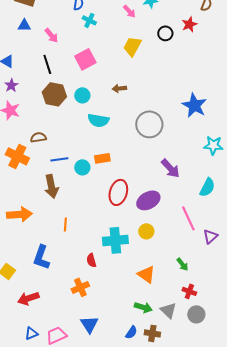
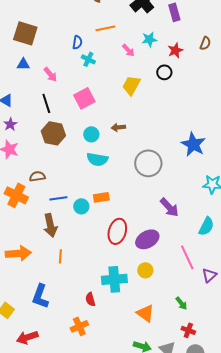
red star: (189, 24) -> (175, 50), moved
cyan circle: (82, 95) -> (91, 134), moved
orange line: (65, 224) -> (60, 256), moved

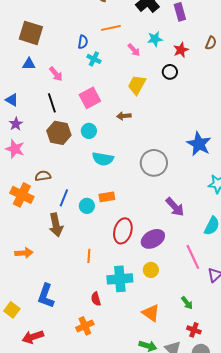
brown arrow: (118, 127) -> (124, 116), moved
cyan circle: (91, 134) -> (89, 131), moved
blue line: (58, 198) -> (64, 198), turned -60
orange arrow: (18, 253) -> (24, 253), size x0.7
orange line: (60, 256) -> (89, 256), moved

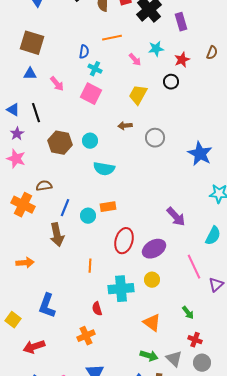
pink square: (90, 98) -> (91, 94), moved, turned -35
black line: (52, 103) -> (36, 113), moved
gray circle: (154, 163) -> (155, 138), moved, size x0.7

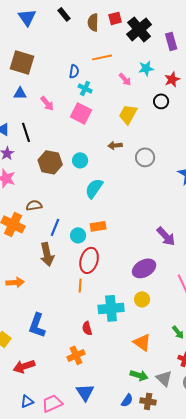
cyan semicircle: (104, 169) -> (94, 188), turned 115
red ellipse: (124, 241) -> (89, 260), moved

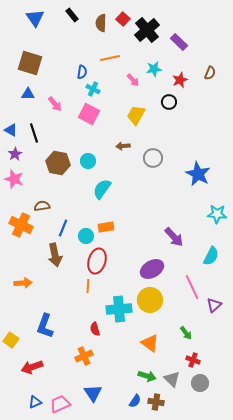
red square: (115, 18) -> (123, 19), turned -32
purple rectangle: (171, 41) -> (179, 42), turned -30
yellow circle: (142, 299) -> (150, 300), size x1.6

